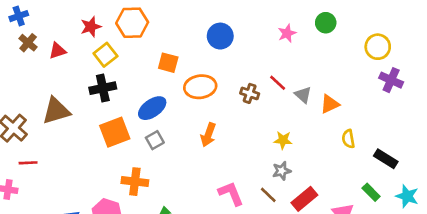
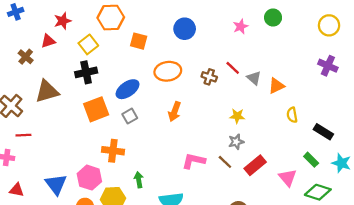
red star: (91, 27) -> (63, 21), moved
brown cross: (28, 43) -> (26, 57), moved
yellow circle: (378, 47) -> (329, 25), moved
orange square: (168, 63) -> (139, 41), moved
pink L-shape: (231, 194) -> (194, 161), turned -55

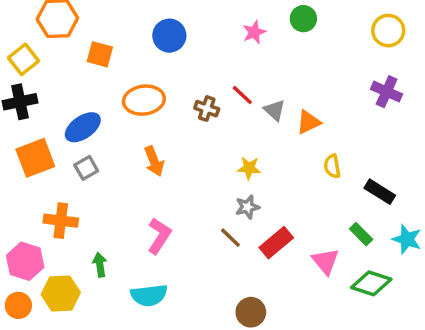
orange arrow: (175, 112) -> (154, 161), turned -42
pink L-shape: (194, 161) -> (159, 236), moved, turned 110

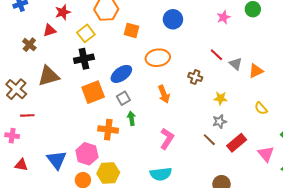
brown cross: (207, 109) -> (195, 77), moved
yellow semicircle: (332, 166) -> (261, 108), moved, turned -32
green arrow: (100, 265) -> (131, 118), moved

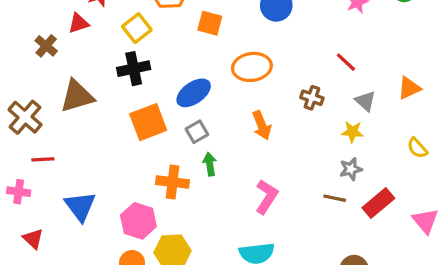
gray triangle: (236, 64) -> (365, 101), moved
brown line: (209, 140) -> (335, 198), turned -32
blue triangle: (57, 160) -> (80, 206), moved
red triangle: (21, 165) -> (33, 239), turned 32

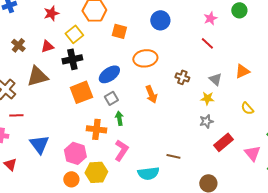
red triangle: (79, 23) -> (47, 46), moved
red line: (346, 62) -> (207, 43), moved
pink L-shape: (267, 197) -> (121, 150), moved
brown line: (335, 198) -> (173, 156), moved

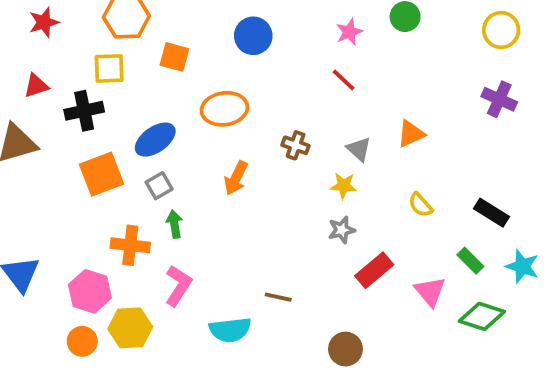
yellow square: (74, 34) -> (109, 68), moved, turned 36
orange arrow: (151, 94) -> (236, 178), turned 48

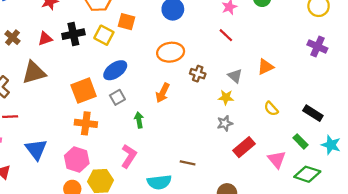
yellow square: (109, 68) -> (104, 35), moved, turned 30
orange ellipse: (224, 109) -> (171, 52), moved
black cross: (84, 111) -> (73, 34), moved
green arrow: (174, 224) -> (139, 120), moved
orange cross: (130, 245) -> (86, 123), moved

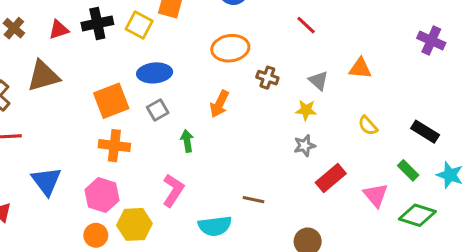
orange triangle: (265, 67) -> (360, 68), turned 30
blue ellipse: (115, 70) -> (155, 73), turned 30

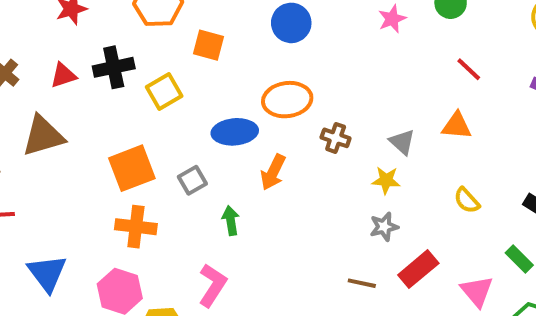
yellow square: (139, 25) -> (164, 92), moved, turned 32
red line: (306, 25) -> (469, 69), moved
blue ellipse: (155, 73) -> (235, 132), moved
brown line: (254, 200) -> (362, 283), moved

